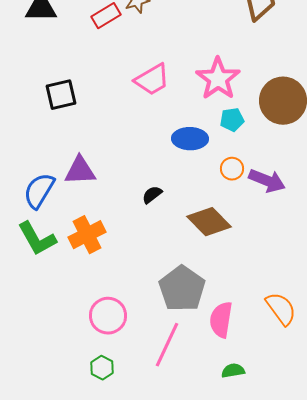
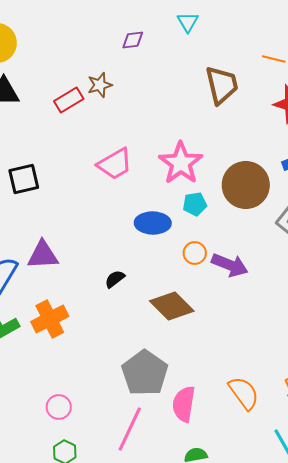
pink circle: (108, 316) -> (59, 407), moved, size x0.7

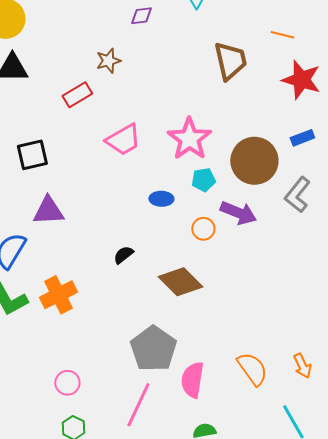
red rectangle: (69, 100) -> (77, 95), moved
blue ellipse: (153, 223) -> (161, 199), size x0.7
purple triangle: (43, 255) -> (48, 211), moved
purple arrow: (230, 265) -> (238, 213), moved

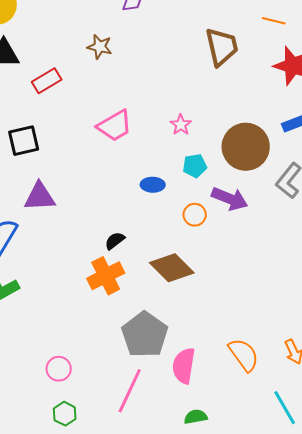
brown star: (108, 61) -> (100, 47), turned 30
red rectangle: (77, 95) -> (47, 81), moved
pink star: (189, 139) -> (181, 125), size x0.5
orange cross: (58, 295) -> (106, 276), moved

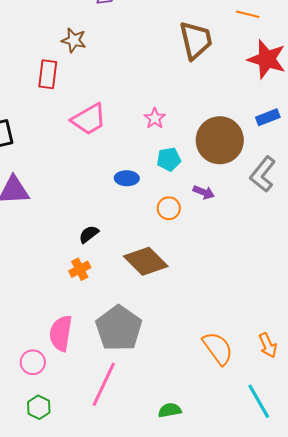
red rectangle: (47, 81) -> (48, 74), moved, turned -52
purple arrow: (230, 199) -> (204, 192), size x0.6
orange cross: (106, 276) -> (80, 269), size x0.6
pink semicircle: (184, 366) -> (61, 333), moved

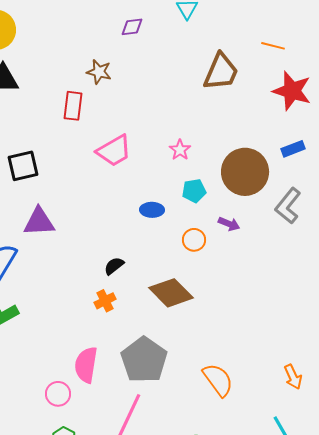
brown trapezoid: (196, 40) -> (221, 72), turned 36
orange semicircle: (218, 348) -> (218, 380), moved

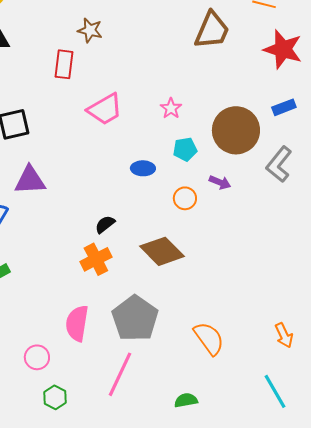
orange cross: (105, 301) -> (96, 259), size x1.4
pink circle: (58, 394) -> (37, 357), moved

